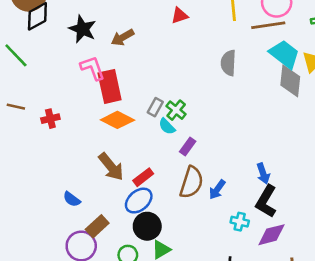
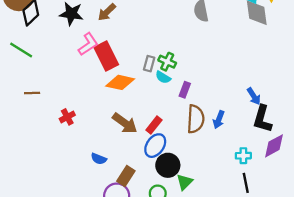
pink L-shape: (93, 68) -> (88, 44), turned 90
red cross: (50, 119) -> (67, 117), moved
cyan cross: (240, 222) -> (243, 156), moved

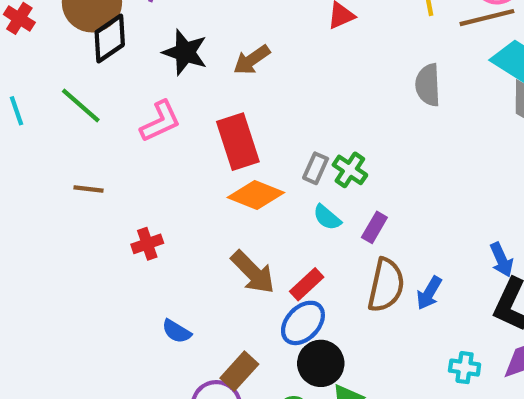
pink L-shape: (88, 44) -> (160, 121), moved
cyan semicircle: (163, 77) -> (327, 217), moved
blue semicircle: (99, 159) -> (177, 331), moved

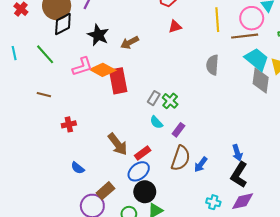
orange diamond: (256, 195) -> (103, 70), moved

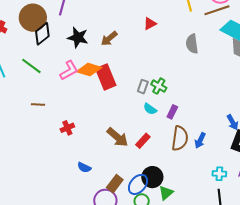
red triangle: (175, 27) -> (150, 24), moved
blue ellipse: (139, 171) -> (138, 184), moved

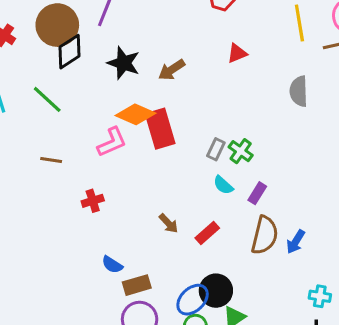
pink L-shape: (69, 70) -> (112, 142), moved
brown arrow: (117, 137) -> (169, 223), size x0.6
brown rectangle: (115, 184) -> (137, 285), moved, turned 30

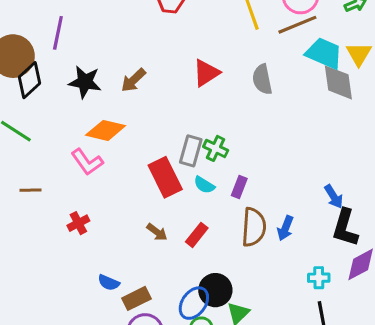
red triangle: (237, 53) -> (206, 73), moved, size x1.4
red rectangle: (160, 129) -> (165, 177), moved
pink L-shape: (112, 142) -> (87, 162), turned 88
gray rectangle: (216, 149) -> (191, 151), size x1.4

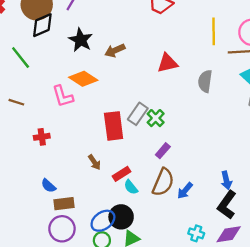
cyan semicircle: (204, 185) -> (131, 187), moved

